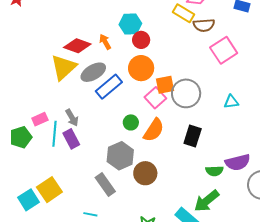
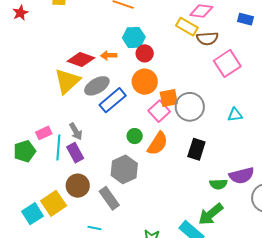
orange arrow: (105, 42) -> (109, 55), turned -63
brown circle: (145, 173) -> (78, 186), moved

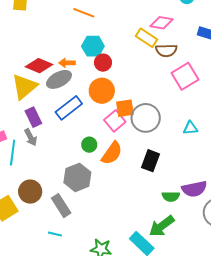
gray ellipse: (97, 86) -> (59, 79), moved
purple rectangle: (75, 153) -> (33, 117), moved
cyan line: (94, 228) -> (55, 234), moved

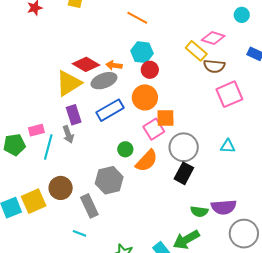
gray circle: (146, 118) -> (184, 147), moved

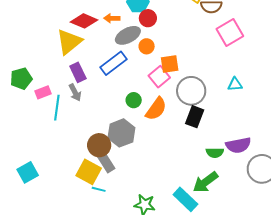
gray ellipse: (104, 81) -> (128, 35), moved
orange circle: (145, 97) -> (147, 46), size x0.6
green pentagon: (14, 145) -> (21, 79), moved
brown circle: (61, 188) -> (99, 145), moved
yellow square: (34, 201) -> (89, 172), moved, turned -30

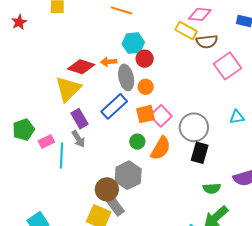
gray ellipse: (128, 35) -> (126, 77), turned -70
orange square: (170, 64) -> (146, 114), moved
green semicircle: (215, 153) -> (212, 188), moved

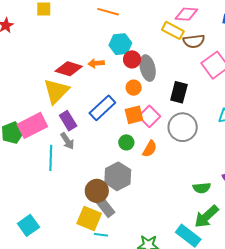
gray ellipse: (126, 77) -> (148, 68), moved
pink rectangle: (46, 141) -> (32, 125), moved, size x1.8
orange semicircle: (161, 148) -> (150, 149), size x0.7
black rectangle: (200, 153) -> (179, 92), moved

